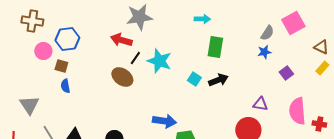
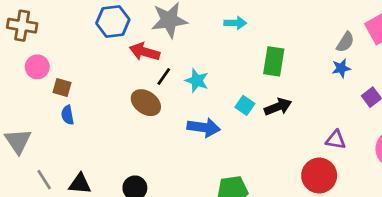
cyan arrow: (202, 19) -> (235, 23), moved
blue hexagon: (67, 39) -> (113, 21), moved
cyan star: (159, 61) -> (197, 81), size x0.7
blue arrow: (164, 121) -> (204, 127), moved

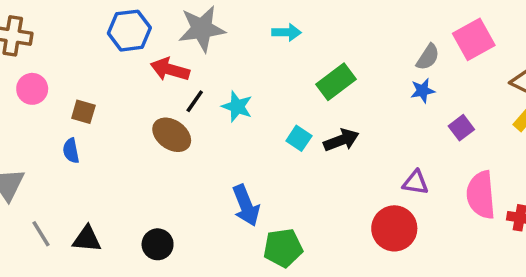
green rectangle: (274, 61) -> (336, 82), turned 44
brown square: (62, 87) -> (83, 112), moved
blue arrow: (204, 127) -> (246, 205), moved, turned 60

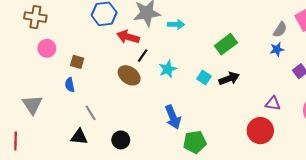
cyan arrow: (287, 32) -> (176, 24), moved
cyan star: (237, 107) -> (168, 69), moved, turned 30
gray line: (41, 234) -> (91, 113), moved

